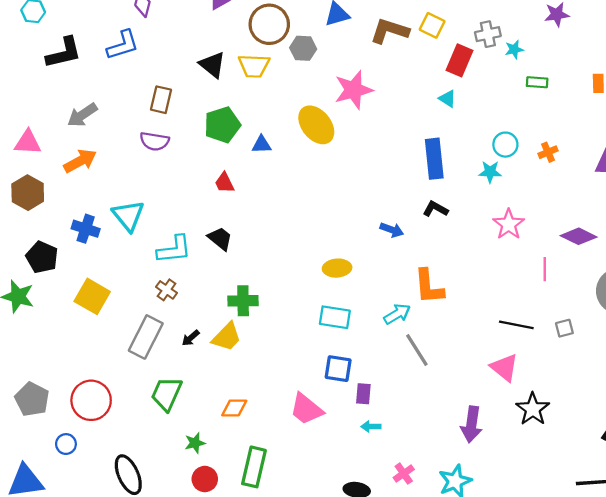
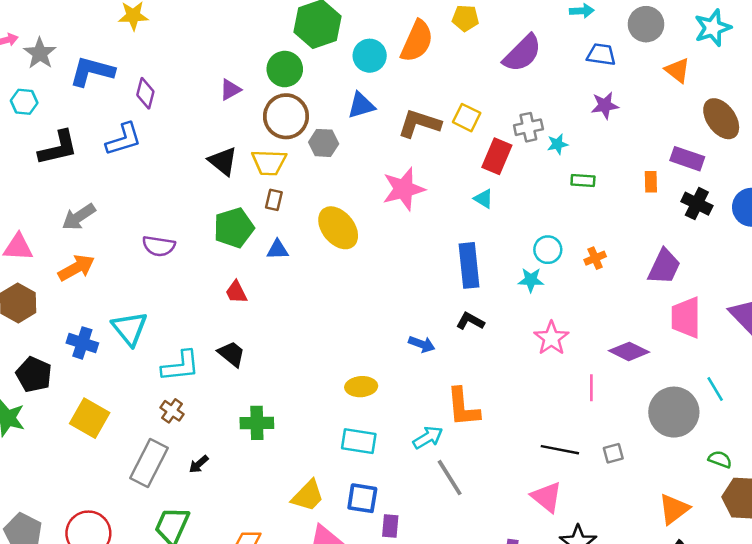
pink star: (353, 90) -> (404, 189), moved
brown rectangle: (161, 100) -> (274, 200), moved, size x0.7
yellow trapezoid: (227, 337) -> (308, 496), moved

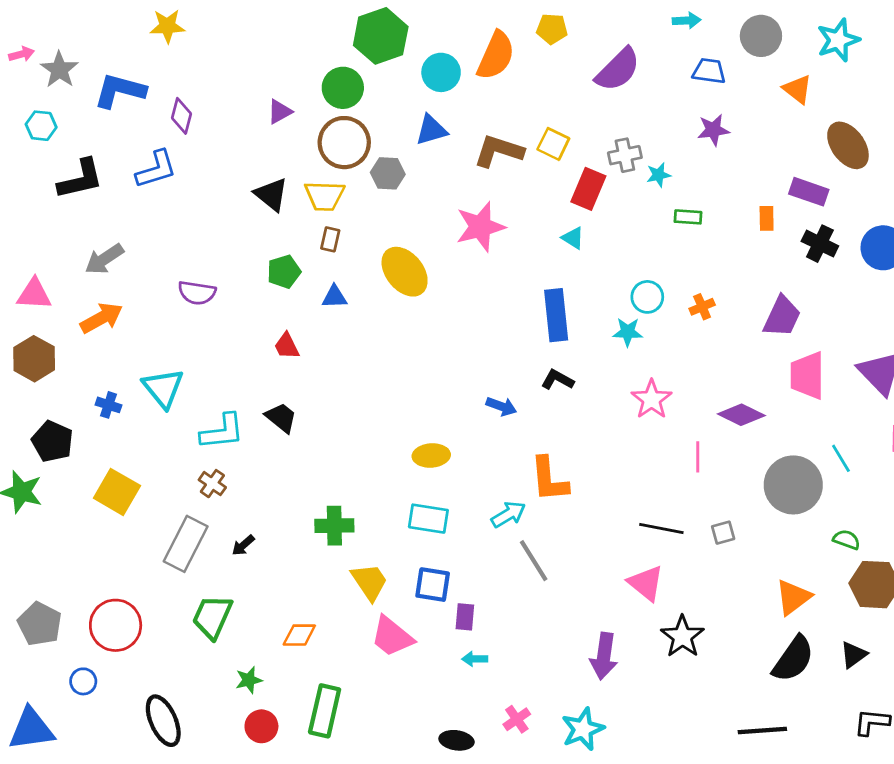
green pentagon: (234, 228) -> (284, 272), size x0.7
blue cross: (82, 343) -> (108, 405), size x0.7
green cross: (257, 423) -> (334, 526), moved
yellow trapezoid: (308, 496) -> (369, 582), turned -78

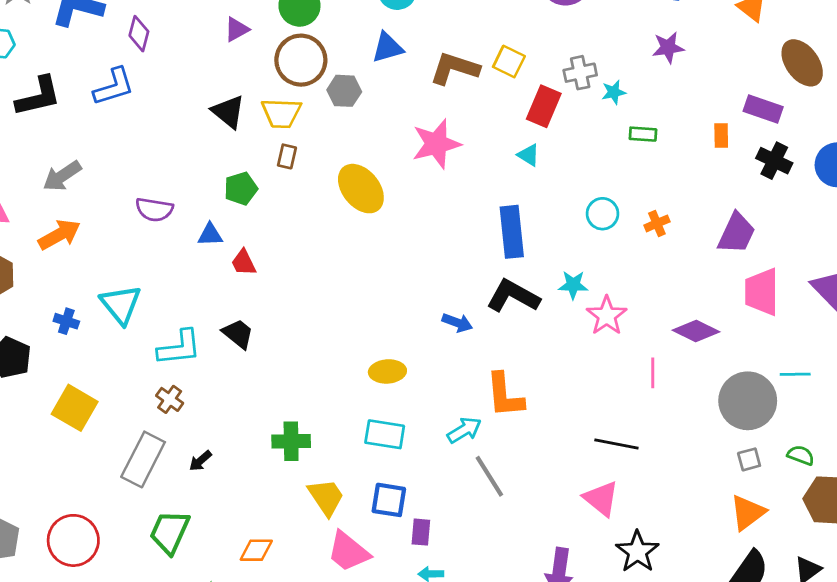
blue triangle: (334, 297) -> (210, 235), moved
cyan star: (628, 332) -> (573, 285), moved
black L-shape: (558, 380) -> (513, 296), size x1.6
cyan line: (841, 458) -> (795, 374), turned -60
gray square: (723, 533) -> (749, 459), moved

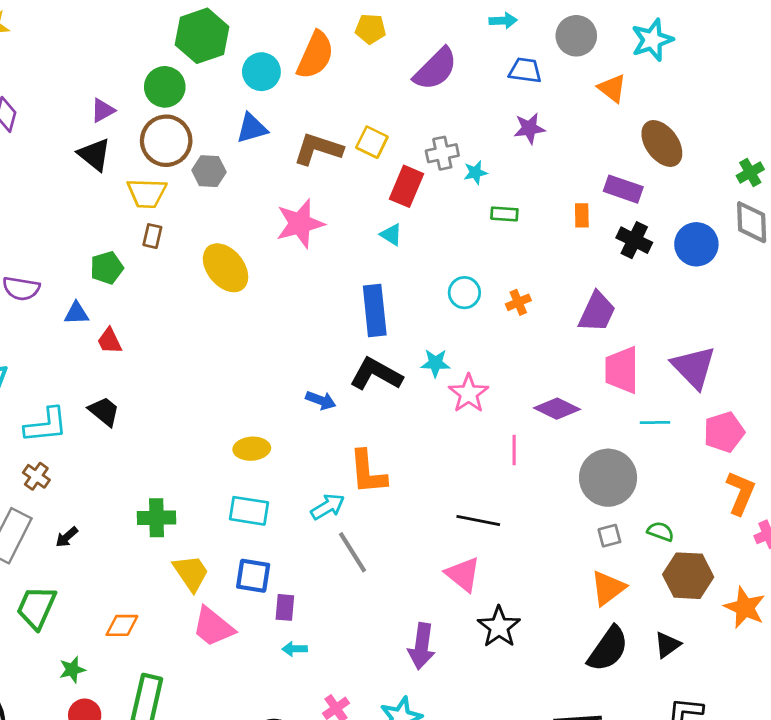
black triangle: (228, 112) -> (94, 155), moved
cyan line: (795, 374) -> (655, 422), moved

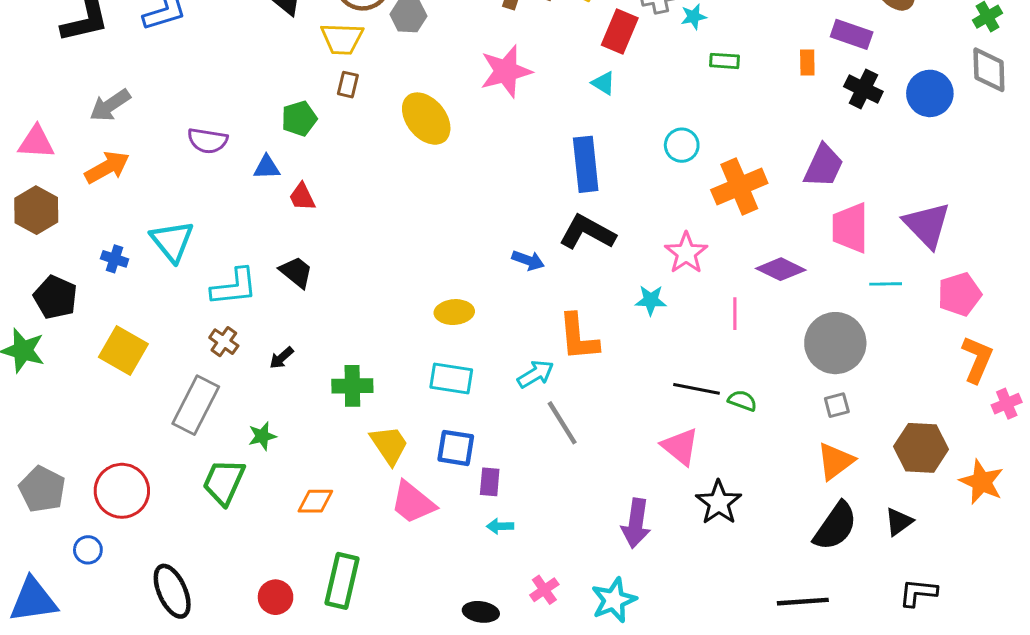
orange cross: (518, 302) -> (739, 186), moved, size x2.0
cyan star: (435, 363) -> (651, 300), moved
green semicircle: (661, 532) -> (742, 401), moved
black arrow: (67, 537) -> (281, 358), moved
green star: (72, 670) -> (262, 436), moved

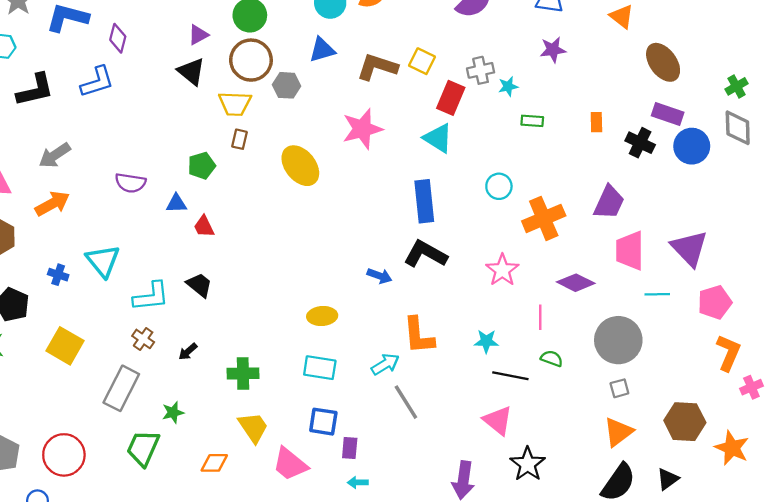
purple rectangle: (852, 34) -> (668, 114), moved
cyan triangle: (603, 83) -> (438, 138), size x1.6
cyan star: (651, 300) -> (486, 341), moved
green semicircle: (742, 401) -> (552, 358), moved
yellow trapezoid: (389, 445) -> (253, 427), moved

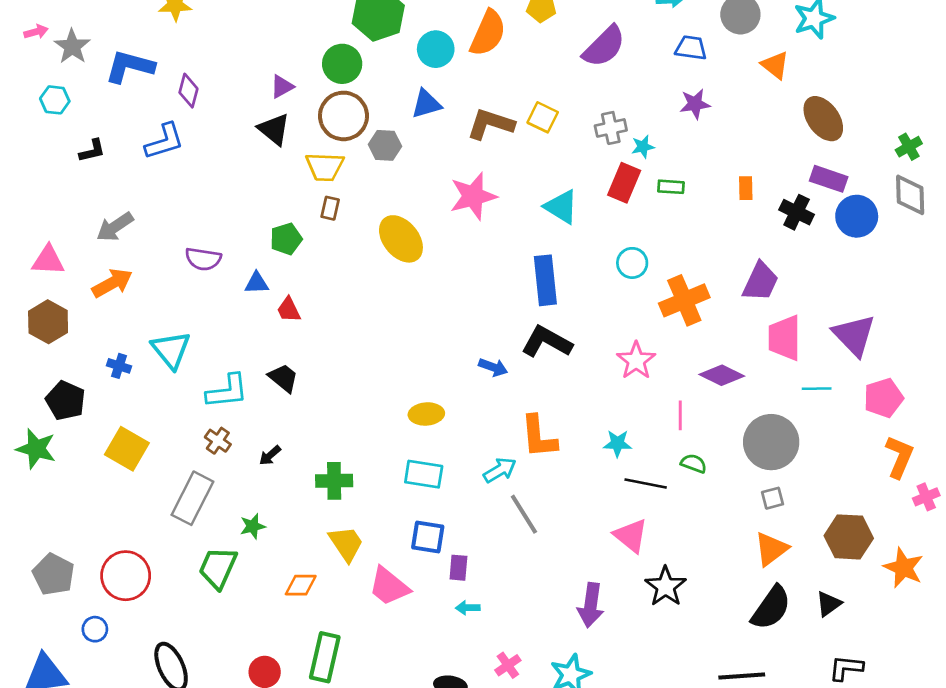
black L-shape: (35, 90) -> (92, 151), size x0.6
red rectangle: (451, 98) -> (624, 183), moved

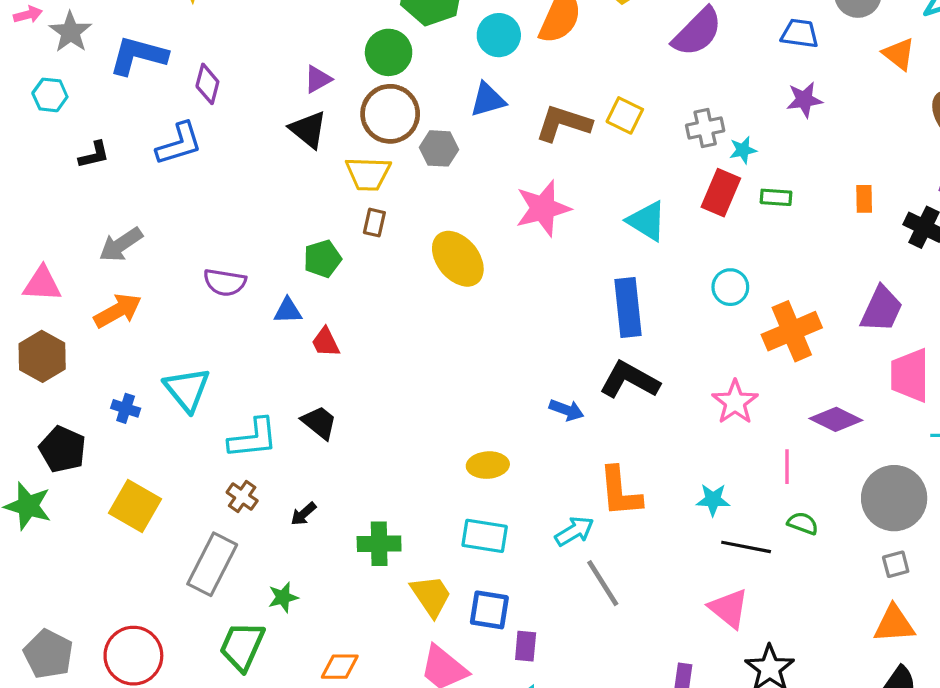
yellow trapezoid: (346, 544) -> (431, 596), moved
orange triangle: (771, 549) -> (894, 624), turned 33

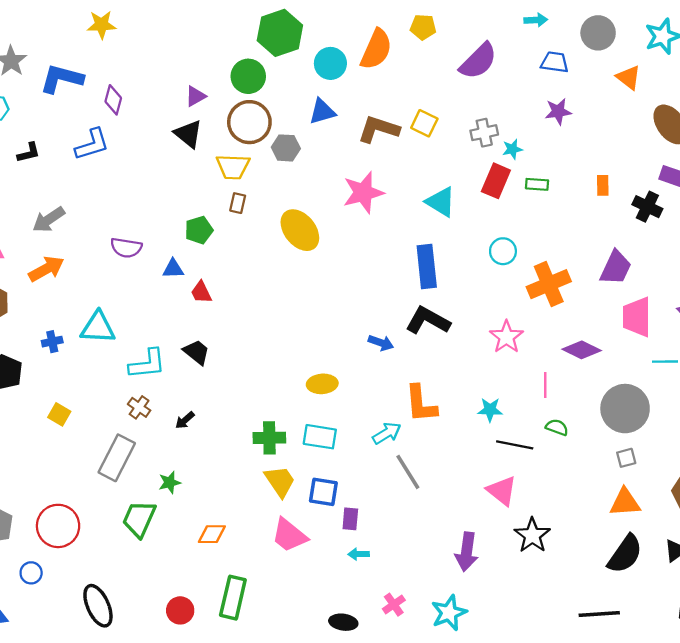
cyan triangle: (187, 389) -> (98, 328), turned -48
blue cross: (126, 408) -> (52, 342), turned -30
yellow square: (135, 506) -> (59, 414), size x0.6
green cross: (379, 544) -> (269, 438), moved

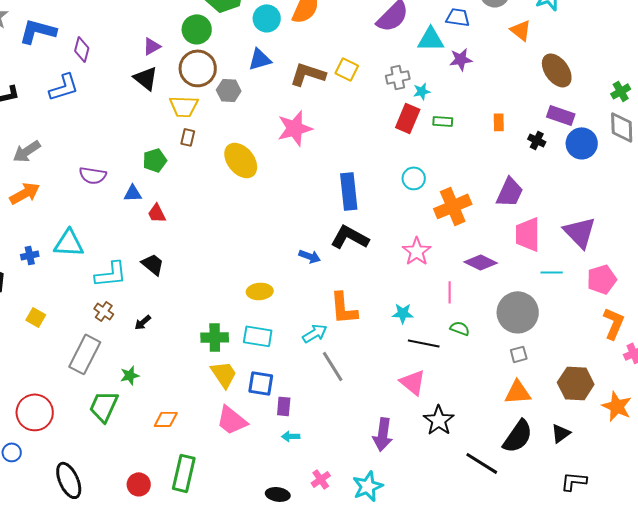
cyan triangle: (441, 202) -> (431, 39), moved, turned -32
black cross: (647, 207) -> (537, 140), size x0.7
black line: (599, 614) -> (482, 463), moved, turned 36

